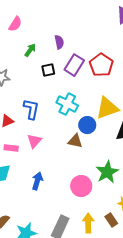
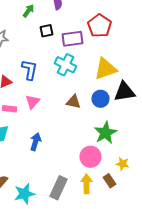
purple rectangle: (74, 65) -> (72, 39), moved, turned 50
blue circle: (87, 125) -> (100, 99), moved
pink circle: (81, 186) -> (90, 157), moved

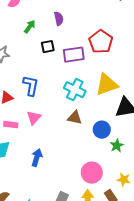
cyan cross: (66, 65) -> (75, 90), moved
blue circle: (100, 99) -> (102, 130), moved
green star: (106, 133) -> (117, 146), moved, size x0.6

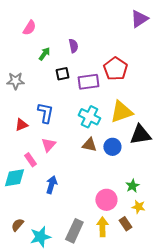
pink rectangle: (11, 125) -> (30, 160), moved, turned 48
blue circle: (102, 130) -> (112, 147), moved
green star: (117, 146) -> (132, 186), moved

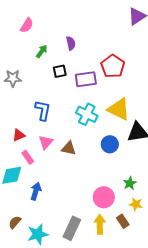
yellow triangle: (121, 112) -> (119, 109), turned 45
red triangle: (21, 125) -> (19, 135), moved
brown triangle: (89, 145) -> (69, 148), moved
blue arrow: (51, 185) -> (36, 191), moved

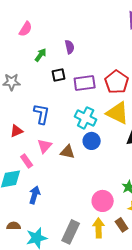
red pentagon: (113, 66) -> (117, 82), moved
red triangle: (19, 135) -> (17, 131), moved
blue circle: (110, 144) -> (92, 141), moved
brown semicircle: (15, 222) -> (14, 226), turned 48

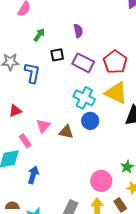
purple semicircle: (70, 47) -> (78, 31), moved
purple rectangle: (85, 83) -> (83, 63), turned 35
blue L-shape: (42, 114) -> (32, 73), moved

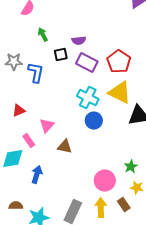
purple semicircle: (78, 31) -> (79, 41), moved, turned 96
green arrow: (39, 35) -> (43, 35), turned -64
brown triangle: (66, 132) -> (65, 147), moved

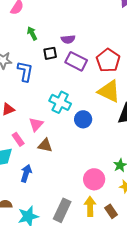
cyan cross: (88, 98) -> (60, 102), moved
brown triangle: (65, 147) -> (45, 145), moved
brown rectangle: (124, 205) -> (111, 211), moved

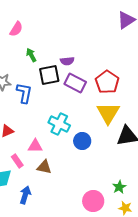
black square: (50, 53) -> (49, 75), size x1.5
yellow triangle: (109, 91) -> (108, 113), turned 35
pink triangle: (36, 124) -> (35, 146), turned 49

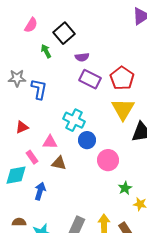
black square: (49, 75) -> (64, 33), moved, turned -30
blue circle: (82, 141) -> (87, 140), moved
green star: (119, 187) -> (125, 188), moved
pink circle: (93, 201) -> (108, 160), moved

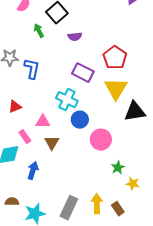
purple rectangle: (90, 79) -> (83, 73), moved
brown triangle: (59, 163) -> (52, 143), turned 49

